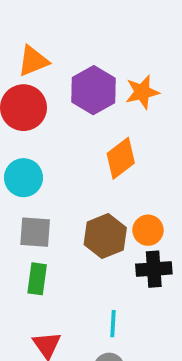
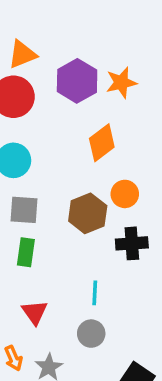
orange circle: (148, 230) -> (125, 194), moved

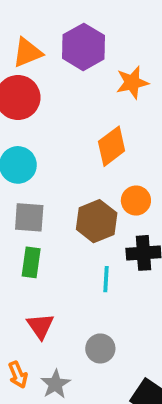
purple hexagon: (77, 81) -> (83, 47), moved
cyan line: (95, 293) -> (106, 279), moved

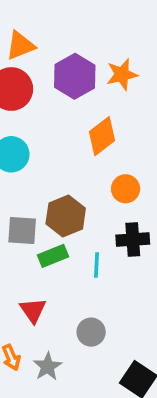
purple hexagon: (83, 47) -> (75, 76), moved
gray square: (29, 217) -> (22, 230), moved
brown hexagon: (97, 221) -> (66, 216), moved
green rectangle: (31, 262) -> (53, 256), moved, turned 60

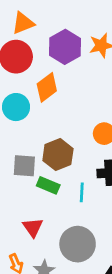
orange diamond: (102, 136) -> (47, 87), moved
green rectangle: (53, 256) -> (48, 185), turned 45
gray circle: (91, 332) -> (78, 244), size x1.6

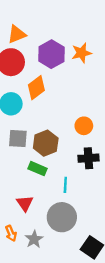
gray square: (24, 166) -> (18, 139), moved
cyan line: (82, 192) -> (65, 185), moved

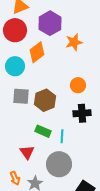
orange star: (82, 53) -> (74, 42), moved
green rectangle: (38, 169) -> (43, 131), moved

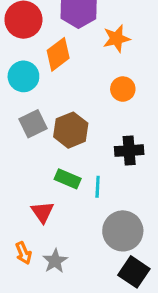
orange circle: (78, 85) -> (123, 89), moved
gray square: (21, 96) -> (33, 124), turned -30
gray circle: (59, 164) -> (123, 231), moved

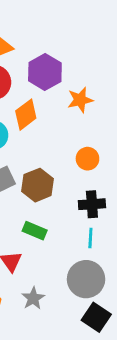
orange circle: (123, 89) -> (87, 159), moved
cyan line: (98, 187) -> (90, 238), moved
gray star: (55, 261) -> (33, 298), moved

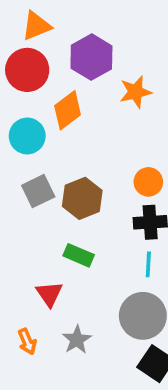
orange circle: (87, 159) -> (148, 182), moved

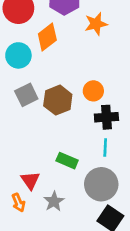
orange circle: (148, 182) -> (93, 91), moved
green rectangle: (79, 255) -> (67, 161), moved
red triangle: (49, 294) -> (30, 180), moved

